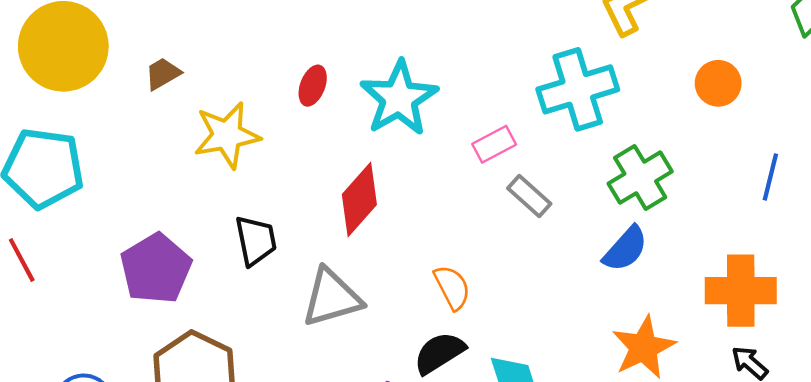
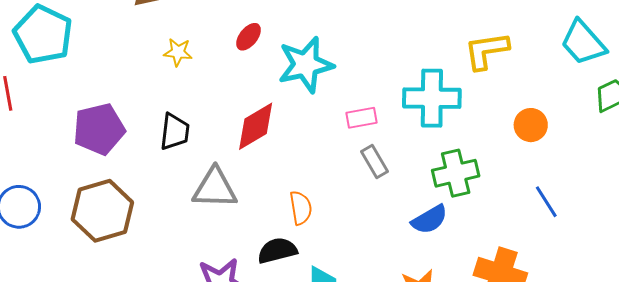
yellow star: (227, 135) -> (178, 52), size x0.6
blue line: (770, 177) -> (546, 202), turned -64

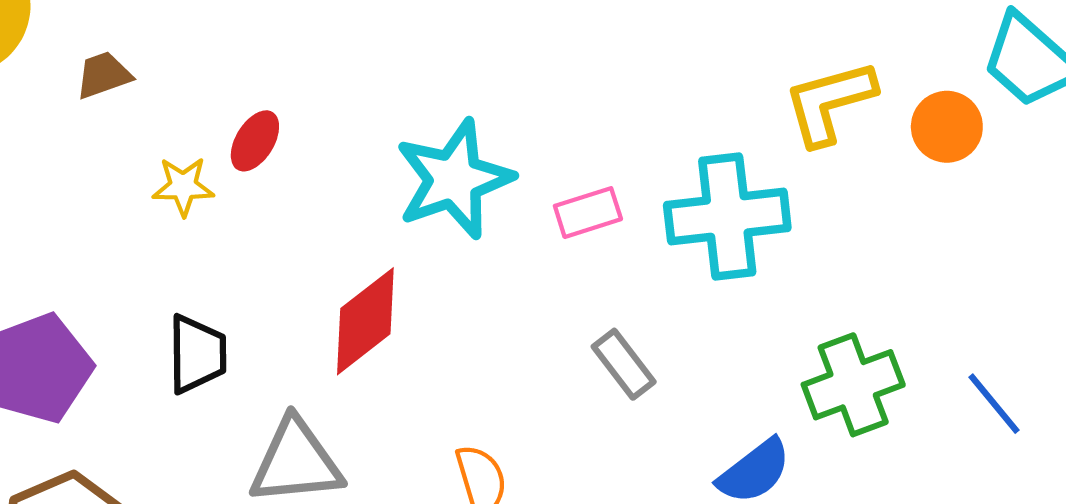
red ellipse: (249, 37) -> (255, 141), moved
pink rectangle: (362, 118) -> (588, 213), moved
orange circle: (531, 125) -> (947, 127), moved
green cross: (456, 173) -> (853, 385), moved

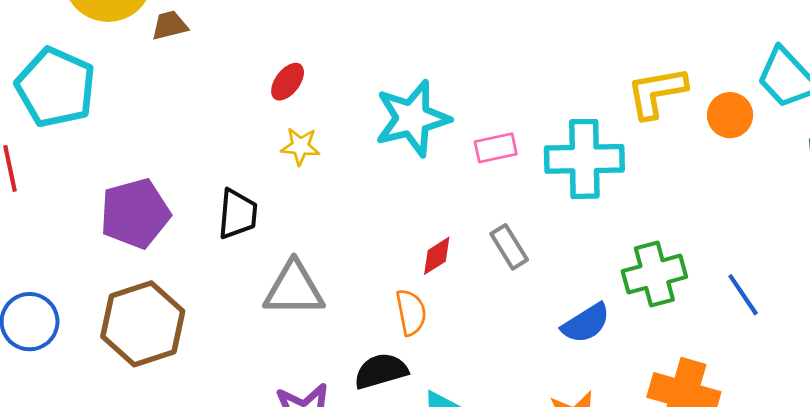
brown trapezoid: (104, 75) -> (170, 25), moved
yellow star: (183, 186) -> (300, 146), moved
red diamond: (365, 321) -> (437, 256), moved, size x0.6

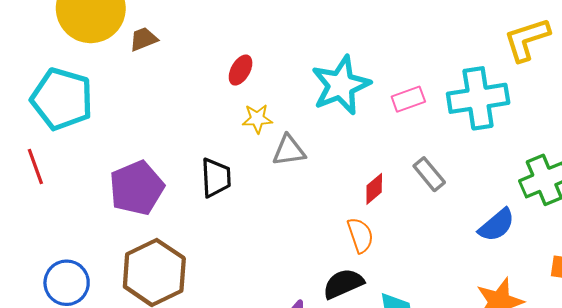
gray triangle: (294, 289) -> (289, 150), moved, size x0.7

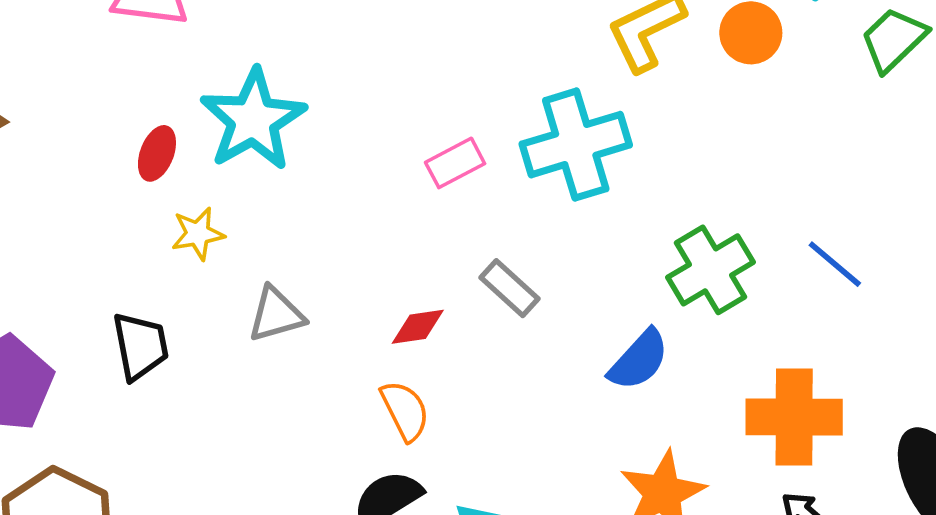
cyan star: (341, 85) -> (253, 120), moved
gray triangle: (289, 150) -> (276, 314), moved
red diamond: (374, 189) -> (418, 327), turned 40

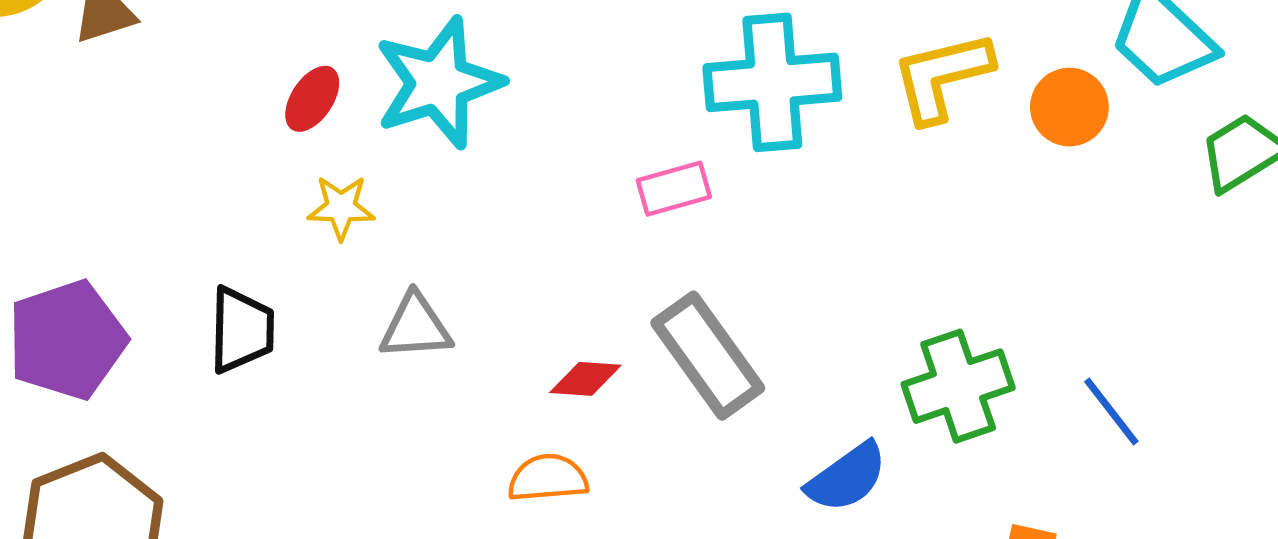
cyan cross: (576, 145) -> (772, 82), moved
gray rectangle: (510, 288) -> (708, 356), size x1.6
orange semicircle: (405, 411) -> (548, 478), turned -80

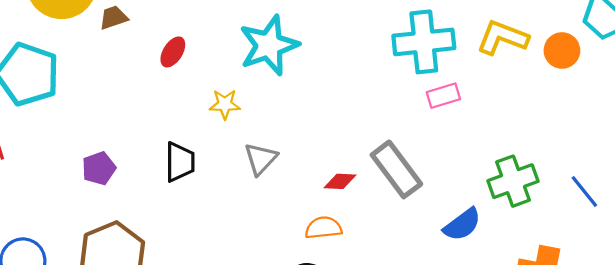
yellow L-shape: (942, 77) -> (502, 38), turned 36
red ellipse: (312, 99) -> (173, 52), moved
pink rectangle: (674, 189) -> (443, 96), moved
gray triangle: (416, 327) -> (261, 159), turned -42
purple pentagon: (67, 340) -> (99, 168), size x0.6

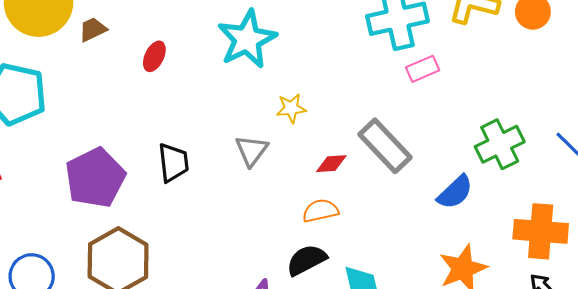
yellow star: (225, 104) -> (291, 108), moved
purple pentagon: (99, 168) -> (95, 178), size x1.8

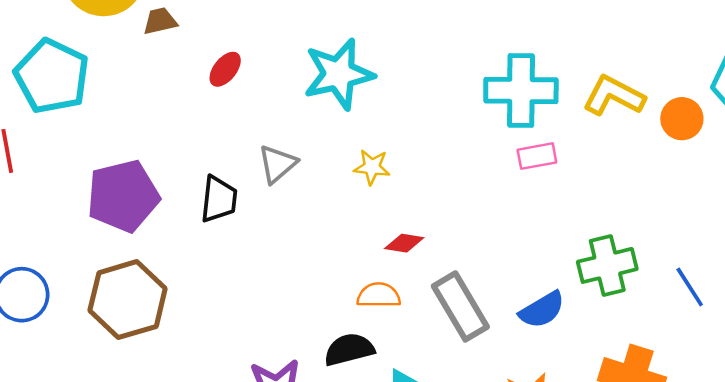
gray rectangle: (385, 146) -> (460, 306), moved
gray triangle: (252, 151) -> (277, 164), moved

